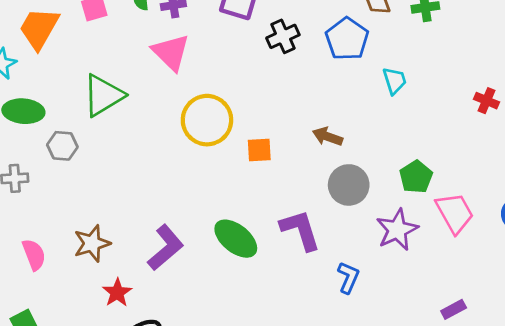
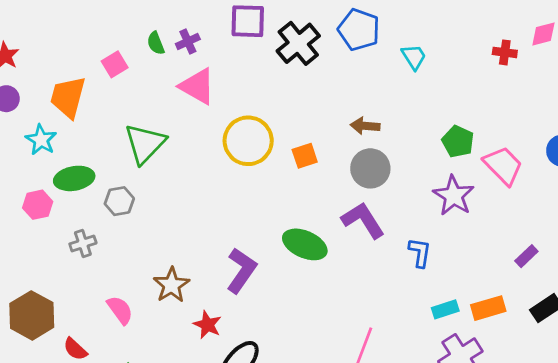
black cross: (283, 36) -> (298, 43), size x1.4
gray circle: (349, 185) -> (370, 168), moved

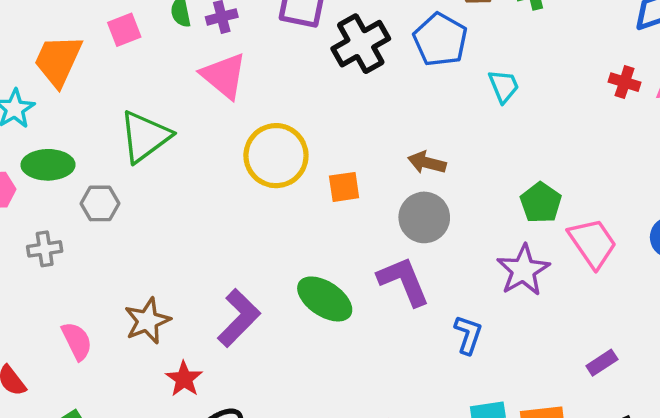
red cross: (505, 52) -> (625, 82), moved

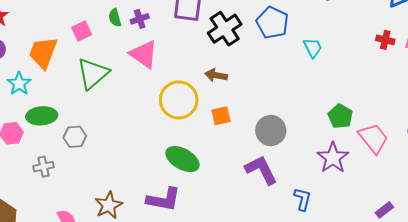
green triangle: (145, 136) -> (93, 74), moved
brown arrow: (427, 163) -> (216, 75), moved
green ellipse: (325, 299) -> (182, 159), moved
purple L-shape: (239, 318) -> (164, 199), turned 60

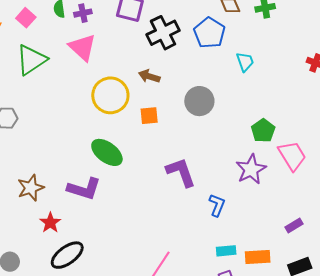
pink square: (82, 31) -> (26, 18), turned -30
gray circle: (271, 130) -> (199, 101), moved

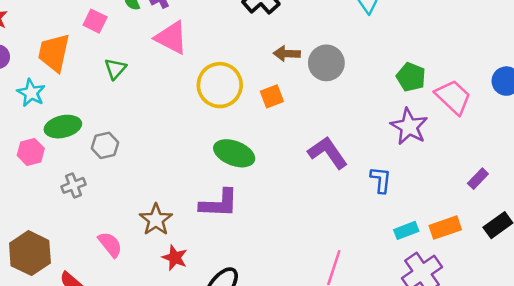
green triangle: (31, 60) -> (115, 69), size x0.6
brown arrow: (149, 76) -> (287, 54), moved
red star: (50, 223) -> (175, 258), moved

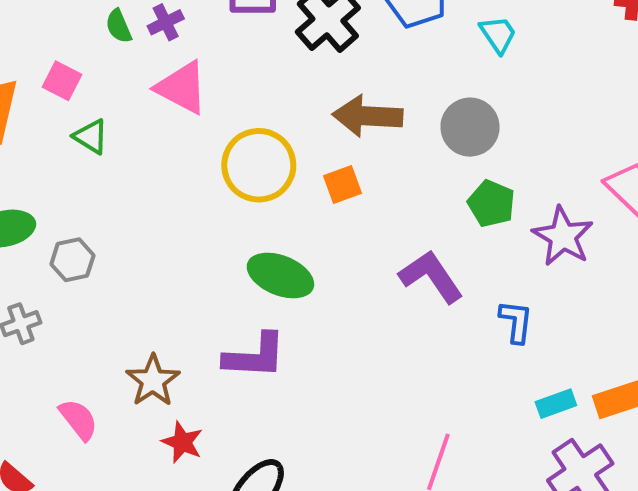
pink square: (95, 21) -> (62, 81), moved
brown arrow: (287, 54) -> (368, 116), size x1.6
gray circle: (326, 63) -> (470, 127), moved
green triangle: (115, 69) -> (91, 137), turned -40
green pentagon: (411, 77) -> (491, 204), moved

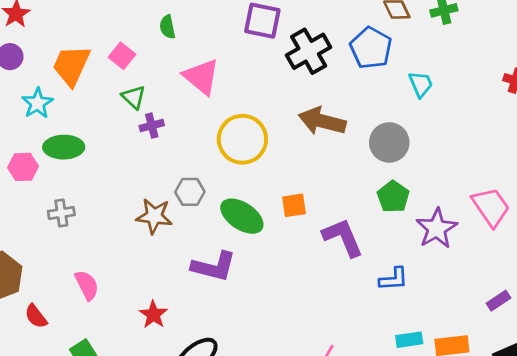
purple cross: (166, 22) -> (152, 126), moved
orange square: (342, 185) -> (294, 205), moved
gray hexagon: (72, 260) -> (190, 192), moved
blue L-shape: (516, 321) -> (394, 279), turned 68
brown star: (153, 381) -> (154, 216), moved, turned 30

